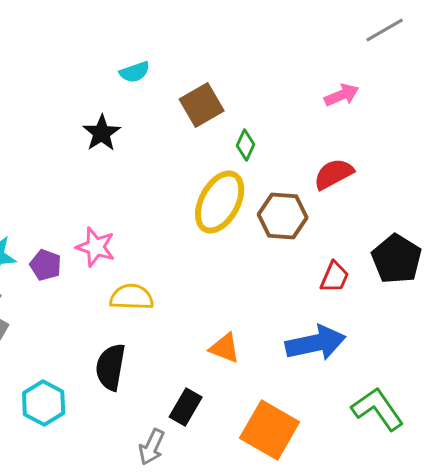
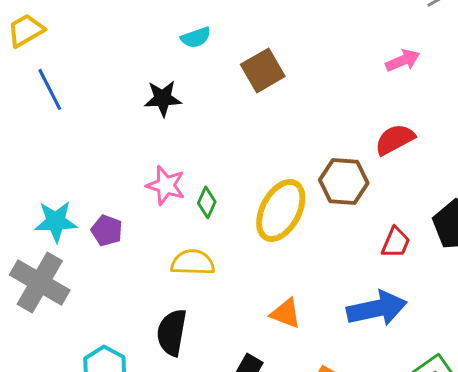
black star: (102, 133) -> (163, 98), turned 30
green diamond: (246, 145) -> (207, 202), moved
yellow ellipse: (220, 202) -> (281, 210), moved
pink star: (96, 247) -> (166, 185), moved

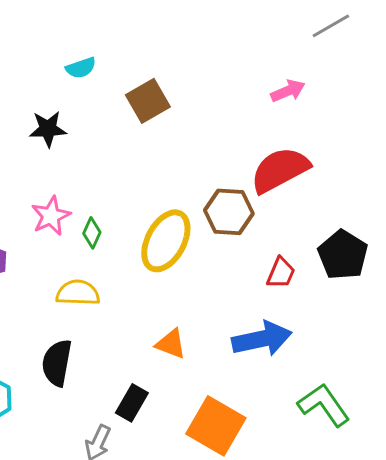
red semicircle: (395, 139) -> (280, 170), size x1.5
pink star: (166, 185) -> (51, 216), turned 30

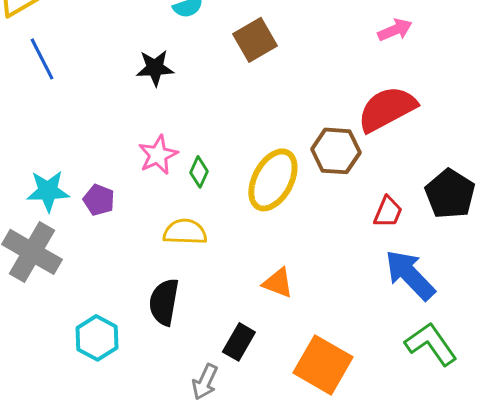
blue arrow: (262, 339) -> (410, 275), moved, turned -122

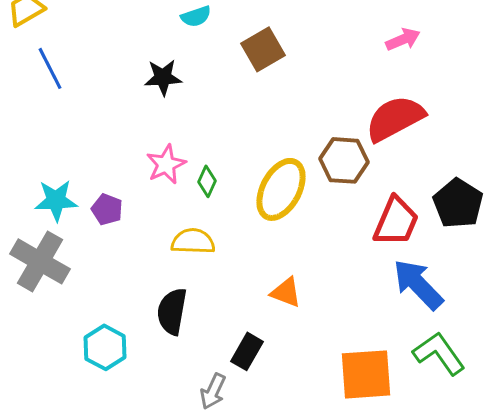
red trapezoid: (388, 212) -> (396, 221), size x1.6
orange square: (323, 365) -> (366, 374), moved, turned -34

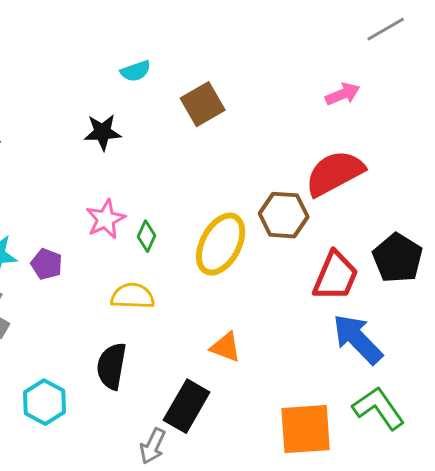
black rectangle: (247, 351) -> (187, 406), size x1.4

